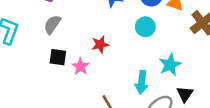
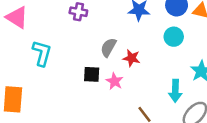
gray semicircle: (52, 24) -> (108, 47), moved
red star: (100, 44) -> (131, 58), turned 30

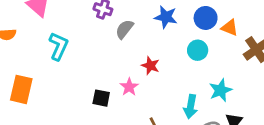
gray semicircle: (108, 47) -> (124, 29), moved
black square: (92, 74) -> (101, 98), moved

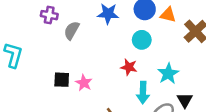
red star: (150, 66) -> (129, 67), moved
black square: (101, 98) -> (62, 80), moved

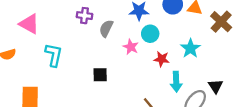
cyan circle: (142, 40) -> (150, 34), moved
cyan star: (168, 74) -> (190, 48), moved
pink star: (84, 83) -> (131, 47), moved

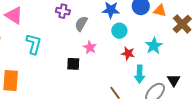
pink star: (131, 47) -> (90, 47), moved

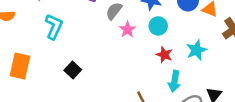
pink star: (90, 47) -> (127, 29), moved
black square: (73, 64) -> (73, 70), moved, turned 32

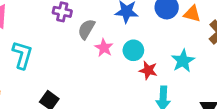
cyan circle: (158, 26) -> (133, 50), moved

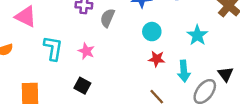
pink star: (104, 48) -> (86, 51), moved
red star: (148, 70) -> (157, 59), moved

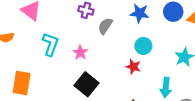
red star: (157, 59) -> (133, 67), moved
black square: (82, 86) -> (86, 84), moved, size x1.5

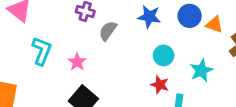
cyan circle: (143, 46) -> (164, 55), moved
red star: (133, 67) -> (160, 85), moved

